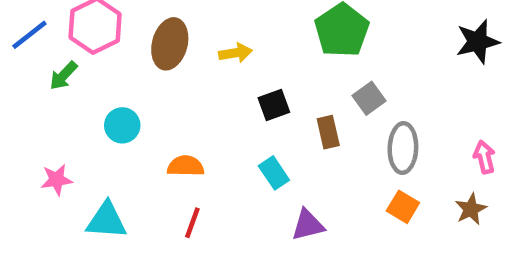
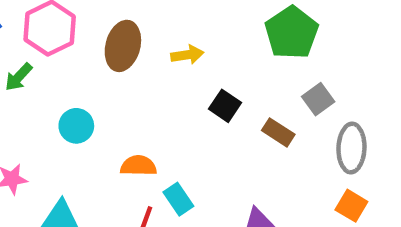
black square: (274, 105) -> (225, 106), turned -36
brown rectangle: (328, 132) -> (278, 132), turned -44
cyan rectangle: (274, 173) -> (178, 199), moved

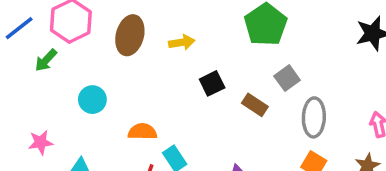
black square: (225, 106) -> (212, 83), turned 30

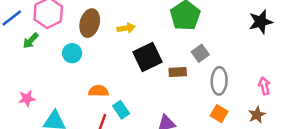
black square: (212, 83) -> (148, 57), size x1.6
cyan circle: (92, 100) -> (72, 53), moved
brown rectangle: (255, 105) -> (178, 72), turned -36

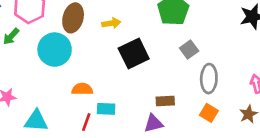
cyan circle: (72, 53) -> (55, 50), size x1.6
brown rectangle: (178, 72) -> (165, 101), moved
cyan rectangle: (121, 110) -> (106, 109), turned -54

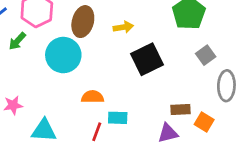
orange square: (209, 113) -> (204, 122), moved

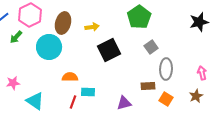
brown rectangle: (180, 109) -> (148, 86), moved
orange square: (204, 122) -> (166, 99), moved
cyan triangle: (44, 130) -> (35, 101), turned 30

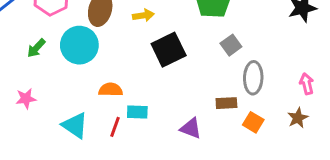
green arrow: (16, 37) -> (36, 48), moved
cyan triangle: (35, 101) -> (75, 125), moved
purple triangle: (124, 103) -> (191, 128), turned 35

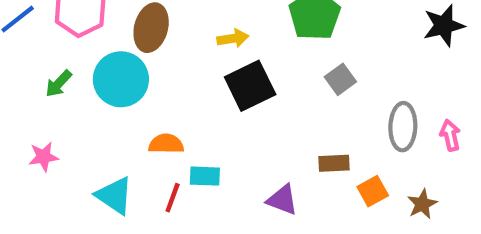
yellow arrow: (143, 15) -> (233, 38), moved
gray ellipse: (253, 78) -> (403, 127), moved
brown star: (298, 118) -> (422, 204), moved
orange square: (253, 122) -> (373, 191), turned 30

